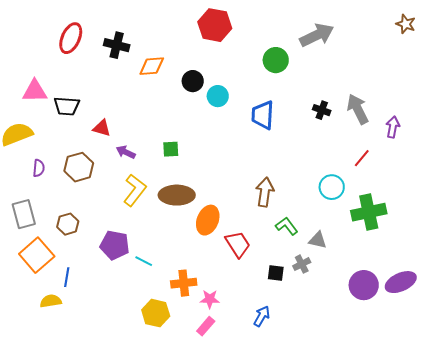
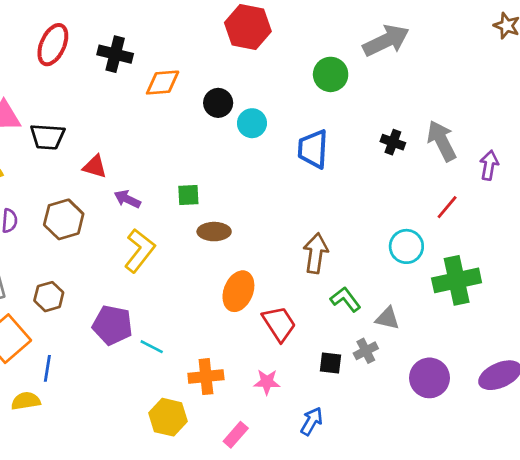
brown ellipse: (177, 195) -> (214, 232), moved, size x0.7
purple circle: (364, 285) -> (429, 378), moved
pink star: (210, 299) -> (267, 382), moved

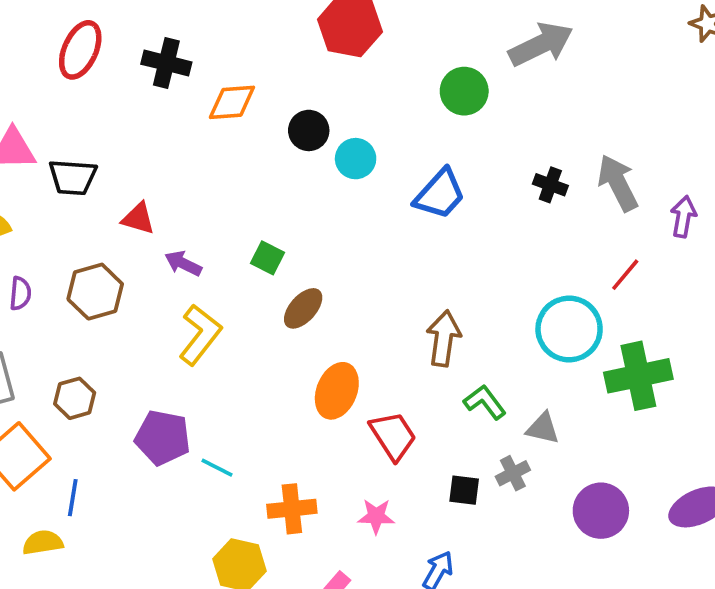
blue trapezoid: (313, 149) -> (440, 194), turned -141
green square: (188, 195) -> (268, 258), turned 30
brown ellipse: (214, 232) -> (303, 308), turned -48
cyan circle: (406, 246) -> (569, 329), size x1.4

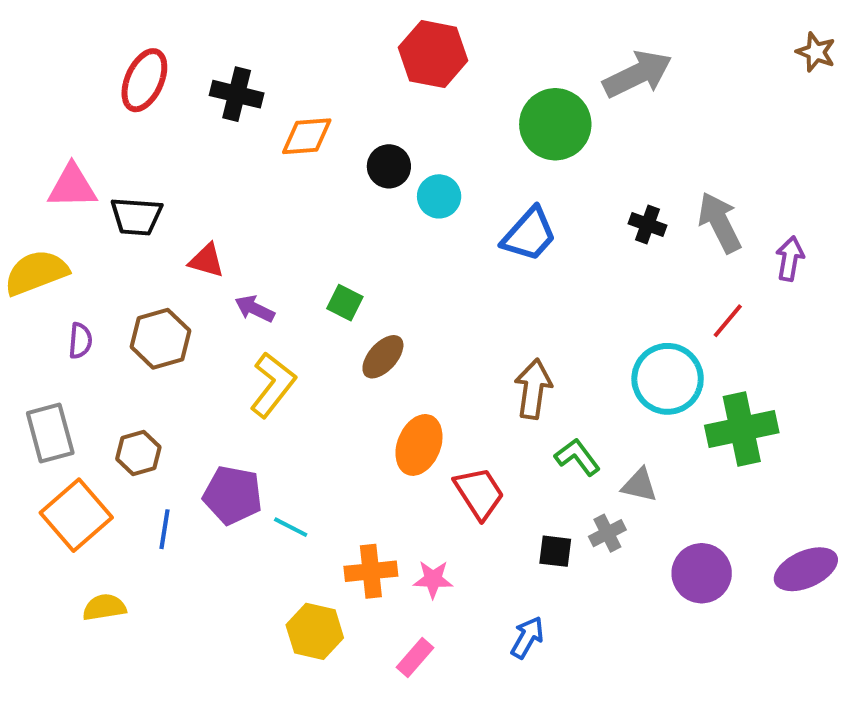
green circle: (464, 91) -> (555, 124), size x1.4
blue line: (73, 498) -> (164, 529), moved
pink star: (376, 516) -> (433, 579), moved

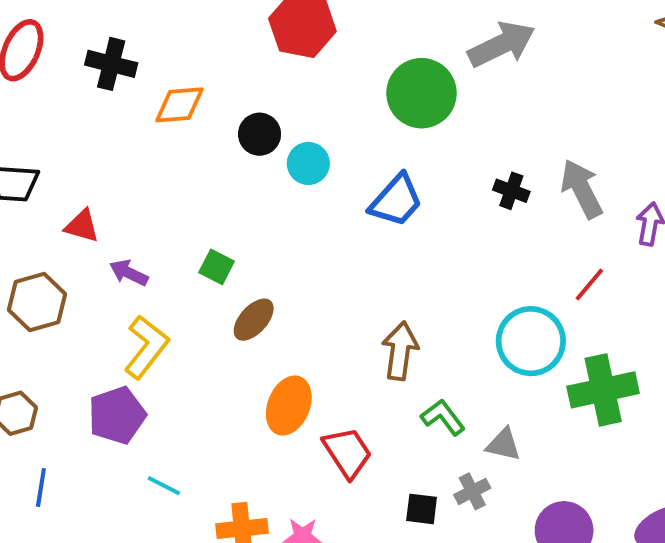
purple pentagon: (233, 495) -> (117, 415), moved, turned -30

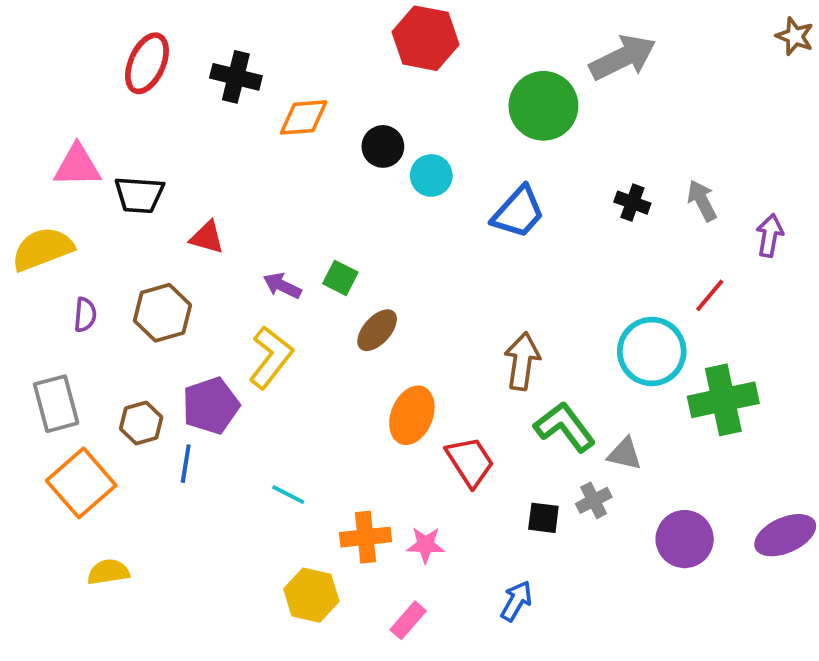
gray arrow: (582, 189) -> (702, 201), size x0.7
purple arrow: (129, 273) -> (282, 286), moved
purple pentagon: (117, 415) -> (211, 406), moved
green L-shape: (443, 417) -> (565, 427), size x1.4
blue line: (41, 487) -> (186, 464), moved

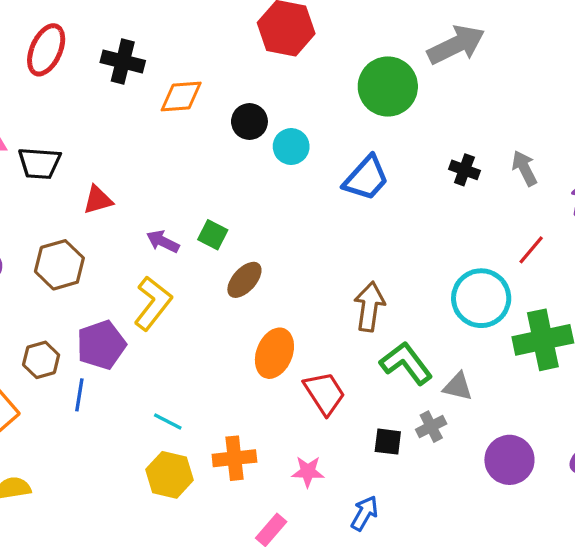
red triangle: (207, 237) -> (98, 200), turned -32
pink star: (425, 545) -> (308, 472), moved
yellow hexagon: (311, 595) -> (169, 475), moved

